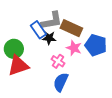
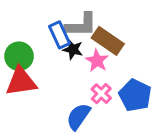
blue pentagon: (96, 45) -> (135, 95), moved
pink star: (74, 48) -> (97, 61), moved
pink cross: (58, 61) -> (101, 94), moved

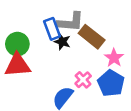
pink star: (97, 61) -> (114, 58), moved

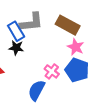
brown rectangle: (92, 37) -> (68, 25), moved
black star: (62, 42) -> (16, 48), moved

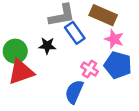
blue rectangle: (16, 31) -> (75, 33), moved

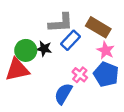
blue rectangle: (75, 33) -> (71, 40), turned 72
green circle: (15, 51) -> (26, 50), moved

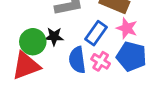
blue rectangle: (71, 40) -> (96, 33), moved
blue semicircle: (63, 94) -> (77, 60), moved, turned -30

